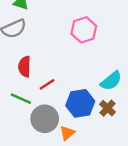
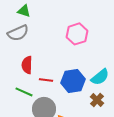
red line: (47, 84) -> (46, 80), turned 40
blue hexagon: (80, 103) -> (73, 81), moved

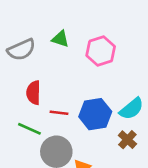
green triangle: (24, 11) -> (60, 39), moved

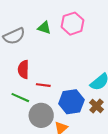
pink hexagon: (101, 51) -> (72, 24), moved
blue hexagon: (95, 114) -> (71, 102), moved

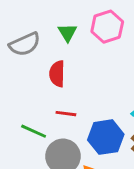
green triangle: (44, 28) -> (67, 33), turned 40
red semicircle: (23, 69) -> (57, 74), moved

